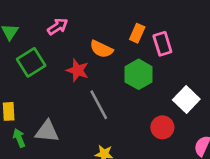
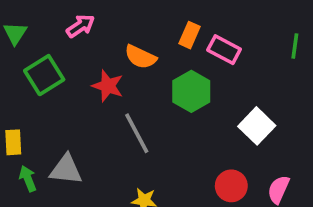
pink rectangle: (162, 44) -> (224, 50), turned -45
red circle: (162, 127) -> (231, 186), moved

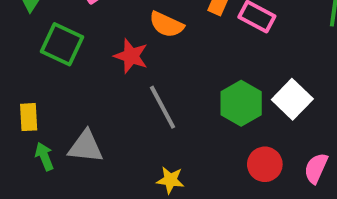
green square: (44, 75) -> (62, 44), turned -33
green hexagon: (191, 91) -> (241, 103), moved

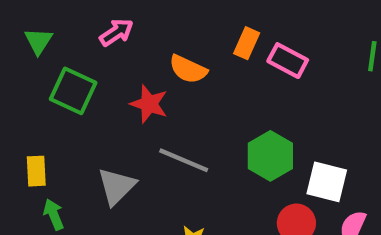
white square: (292, 99) -> (327, 182), moved, turned -30
gray line: (162, 107) -> (184, 160), turned -39
gray triangle: (86, 147) -> (116, 186), moved, turned -51

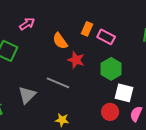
orange semicircle: (188, 69) -> (60, 41), turned 30
red star: (149, 104) -> (76, 60), moved
green hexagon: (270, 156) -> (111, 69), moved

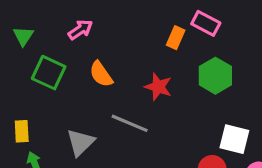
pink rectangle: (106, 37) -> (206, 23), moved
orange semicircle: (60, 41) -> (101, 74), moved
green hexagon: (111, 69) -> (215, 76), moved

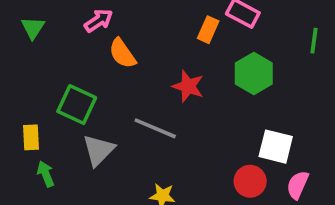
green square: (49, 73) -> (77, 105), moved
orange semicircle: (101, 74) -> (122, 53), moved

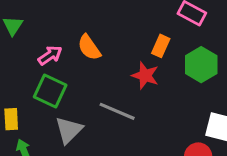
pink arrow: (99, 21) -> (50, 55), moved
orange rectangle: (208, 30) -> (161, 46), moved

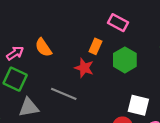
gray triangle: (69, 130) -> (29, 107), turned 35

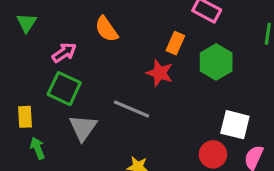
orange semicircle: (43, 48) -> (106, 29), moved
gray triangle: (29, 107) -> (83, 128), turned -45

